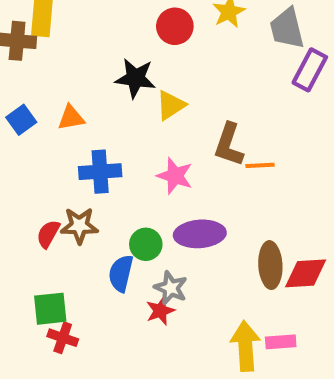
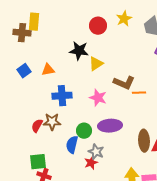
brown L-shape: (229, 145) -> (124, 83), turned -85

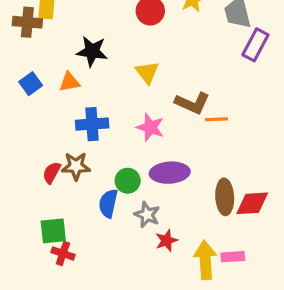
black star: (79, 51) -> (92, 51), moved
yellow triangle: (96, 64) -> (147, 72), turned -35
red star: (91, 163) -> (166, 241), moved

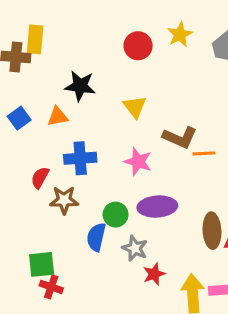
red semicircle: (52, 173) -> (40, 178), moved

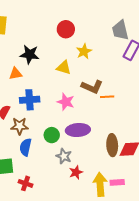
yellow star: (180, 34) -> (84, 51), moved
yellow triangle: (135, 107) -> (64, 68), turned -35
blue semicircle: (96, 237) -> (26, 147), moved
red cross: (51, 287) -> (26, 183), moved

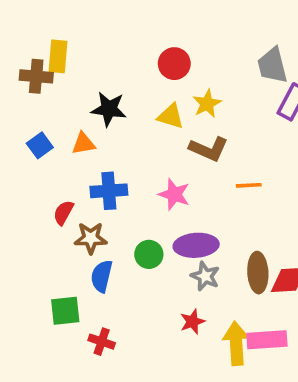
yellow triangle: (64, 68) -> (171, 116), moved
brown L-shape: (92, 87) -> (209, 149), moved
gray star: (64, 156) -> (205, 276), moved
pink rectangle: (117, 182) -> (267, 340), size x1.5

